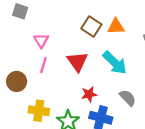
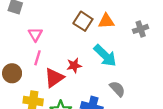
red triangle: (77, 62) -> (54, 78), moved, turned 30
red star: (89, 94) -> (74, 66), moved

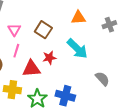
brown square: (83, 21) -> (43, 30), moved
red triangle: (54, 78) -> (31, 69), turned 30
gray semicircle: (117, 89) -> (102, 79), moved

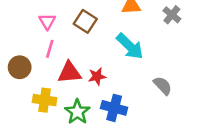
gray cross: (109, 25) -> (172, 15), turned -32
red star: (49, 58) -> (97, 76), moved

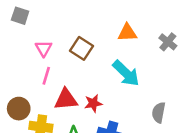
brown circle: (20, 67) -> (19, 109), moved
gray semicircle: (163, 86) -> (159, 112), turned -126

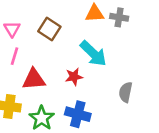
gray cross: (168, 42) -> (119, 17), moved, turned -30
red star: (93, 103) -> (74, 77), moved

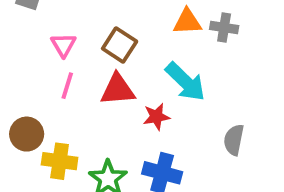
red triangle: (34, 79) -> (118, 90), moved

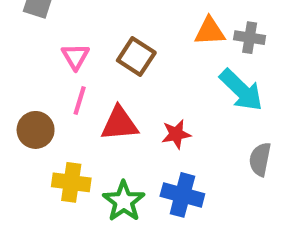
cyan arrow: (185, 82) -> (241, 90), moved
red triangle: (118, 90) -> (119, 124), moved
brown circle: (27, 134) -> (36, 130), moved

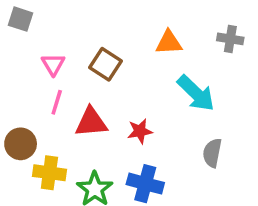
gray cross: (250, 38) -> (230, 39), moved
brown circle: (36, 130) -> (21, 144), moved

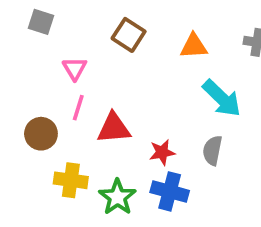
brown square: (106, 64) -> (129, 35), moved
red star: (140, 131) -> (162, 152), moved
brown circle: (21, 144) -> (41, 134), moved
gray semicircle: (212, 153) -> (212, 150), moved

